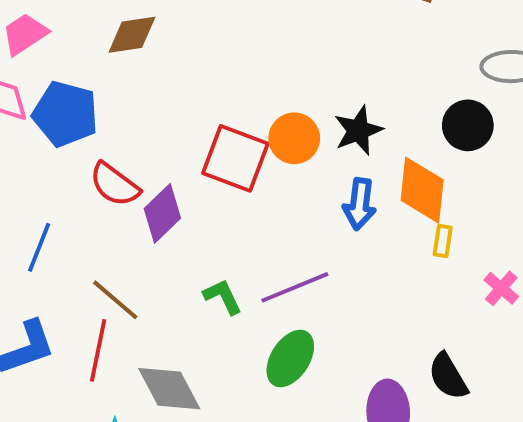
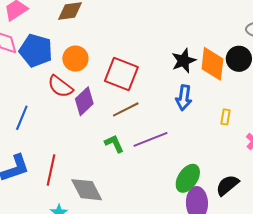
orange circle: (294, 138) -> (75, 59), moved
orange diamond: (422, 190) -> (212, 64), moved
brown line: (115, 300) -> (126, 109), moved, turned -68
green ellipse: (290, 358) -> (188, 178), moved
black semicircle: (448, 376) -> (227, 185), turned 80

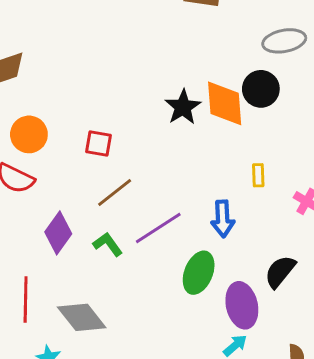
red square: (121, 74) -> (98, 143), size x0.6
blue arrow: (184, 98) -> (223, 219), moved
purple diamond: (84, 101) -> (58, 233), moved
green ellipse: (188, 178) -> (199, 273), moved

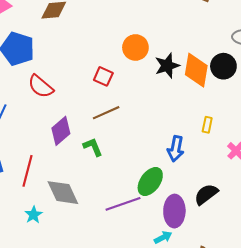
orange circle: (29, 134) -> (135, 47), moved
purple line: (158, 228) -> (123, 204), moved

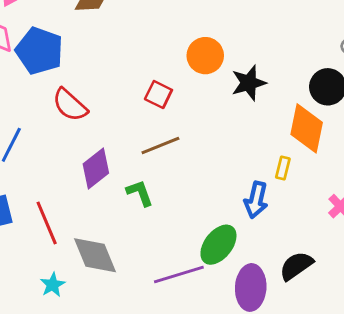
orange diamond: (196, 70) -> (307, 128), moved
yellow rectangle: (207, 125) -> (283, 168), moved
red line: (27, 171) -> (47, 223), turned -40

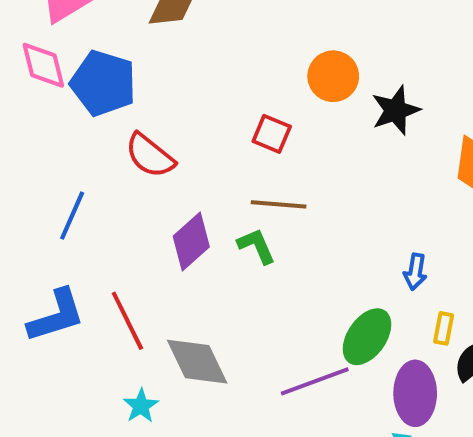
brown line: (160, 146) -> (279, 204), turned 30
yellow rectangle: (283, 168) -> (444, 328), moved
green L-shape: (140, 193) -> (256, 246), moved
blue arrow: (256, 200) -> (415, 272), size x0.7

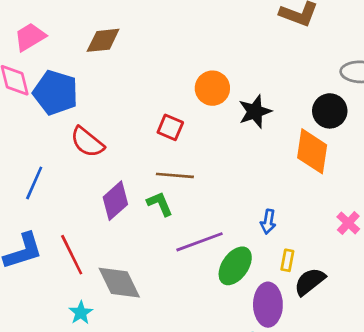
purple line: (315, 381) -> (200, 242), moved

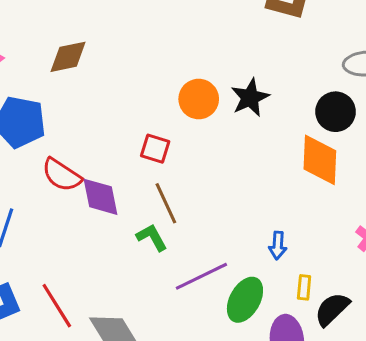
black star: (255, 111) -> (250, 98), moved
brown line: (175, 175) -> (166, 203), turned 66
purple diamond: (115, 201) -> (101, 197), moved, turned -54

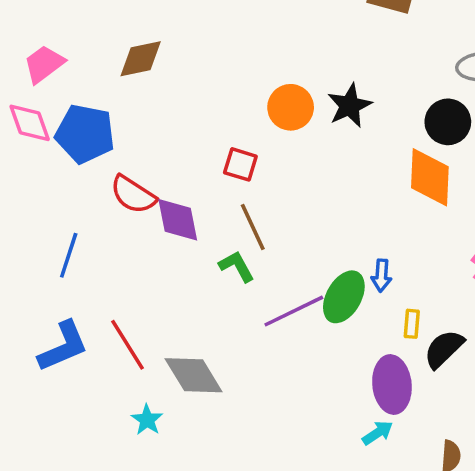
green ellipse: (245, 300) -> (344, 297), moved

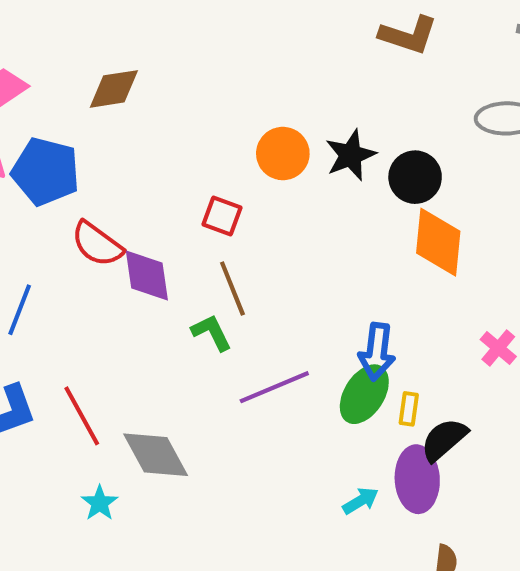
black circle: (448, 122) -> (415, 177), moved
blue arrow: (381, 275) -> (377, 352), size x1.5
green ellipse: (344, 297) -> (364, 394), moved
purple ellipse: (392, 385) -> (417, 479), moved
cyan arrow: (378, 433) -> (361, 501), moved

